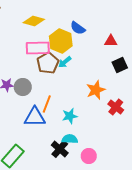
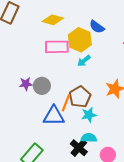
brown pentagon: (48, 63) -> (80, 97), moved

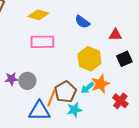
yellow hexagon: (80, 40) -> (89, 59), moved
cyan arrow: (84, 61) -> (87, 88), moved

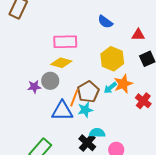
yellow diamond: (38, 15) -> (61, 63), moved
purple star: (11, 79) -> (34, 87), moved
cyan star: (74, 110) -> (85, 110), moved

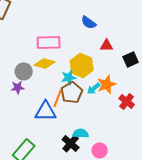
red triangle: (138, 35) -> (107, 45), moved
yellow hexagon: (112, 59) -> (82, 65), moved
gray circle: (50, 81) -> (24, 71), moved
cyan star: (85, 110) -> (69, 77), moved

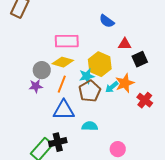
black square: (131, 59) -> (140, 59), moved
orange line: (58, 98) -> (62, 84), moved
cyan semicircle: (81, 133) -> (90, 126), moved
black cross: (71, 143) -> (58, 142), moved, turned 36

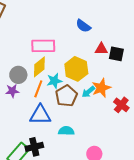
black square: (140, 59) -> (116, 54), moved, turned 35
yellow diamond: (63, 62) -> (39, 67), turned -55
cyan star: (87, 76) -> (54, 81), moved

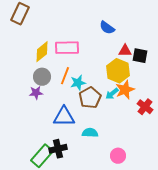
yellow diamond: (39, 67) -> (42, 52), moved
yellow hexagon: (76, 69) -> (118, 71), moved
orange line: (38, 89) -> (65, 76), moved

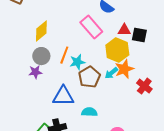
pink rectangle: (67, 48) -> (91, 27), moved, turned 50

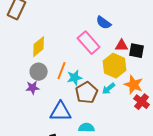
orange star: (124, 69) -> (134, 85), moved, turned -30

